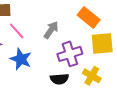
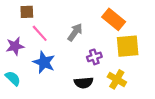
purple cross: (70, 54) -> (94, 57), size x0.6

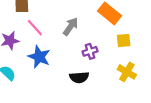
yellow square: (128, 46) -> (124, 41), size x0.6
yellow cross: (117, 79) -> (127, 72), moved

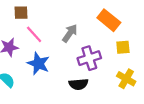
purple cross: (90, 51) -> (89, 58), size x1.5

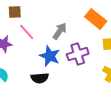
blue star: (38, 64) -> (50, 56), moved
black semicircle: (78, 84) -> (40, 78), moved

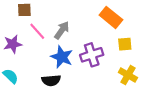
gray arrow: (60, 31) -> (62, 30), moved

